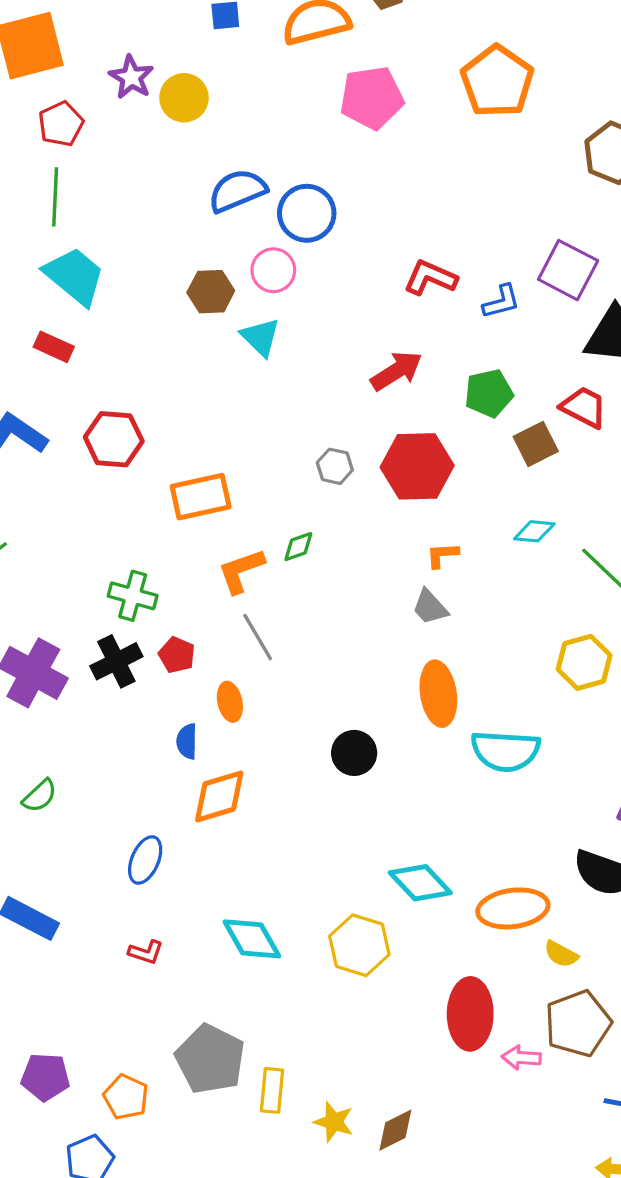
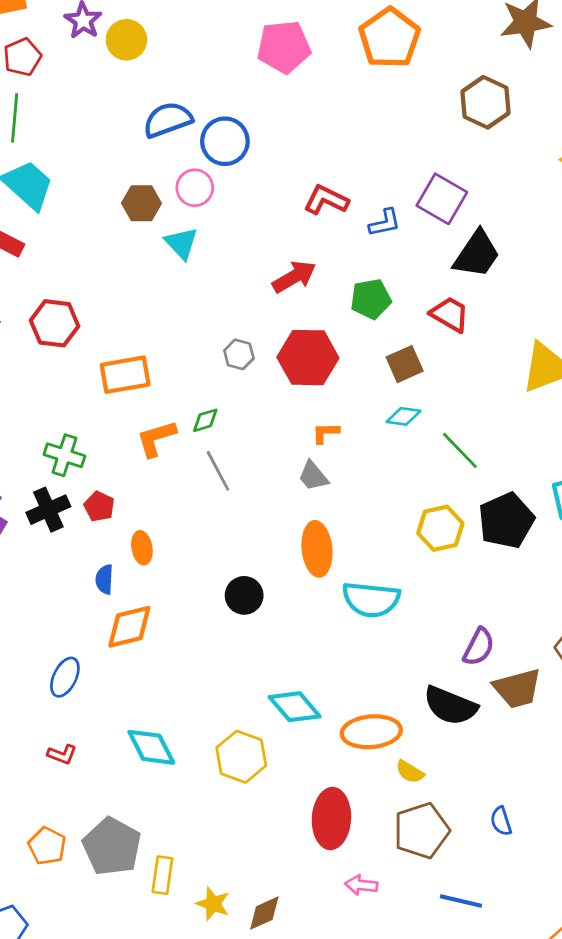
brown square: (536, 444) -> (405, 364), moved
gray line: (258, 637) -> (218, 471), moved
pink arrow: (521, 1058) -> (361, 885), moved
orange pentagon: (126, 1097) -> (47, 846), moved

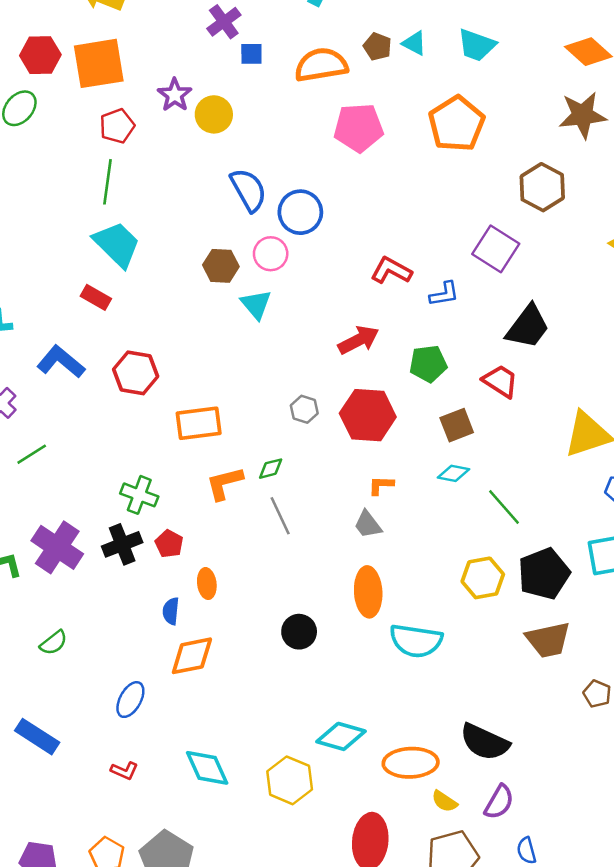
blue semicircle: (168, 120) -> (249, 190), turned 78
purple square: (442, 199) -> (496, 249), moved
purple semicircle: (479, 647) -> (499, 802), moved
brown trapezoid: (517, 688) -> (548, 640), moved
cyan diamond: (295, 707) -> (341, 736), turned -36

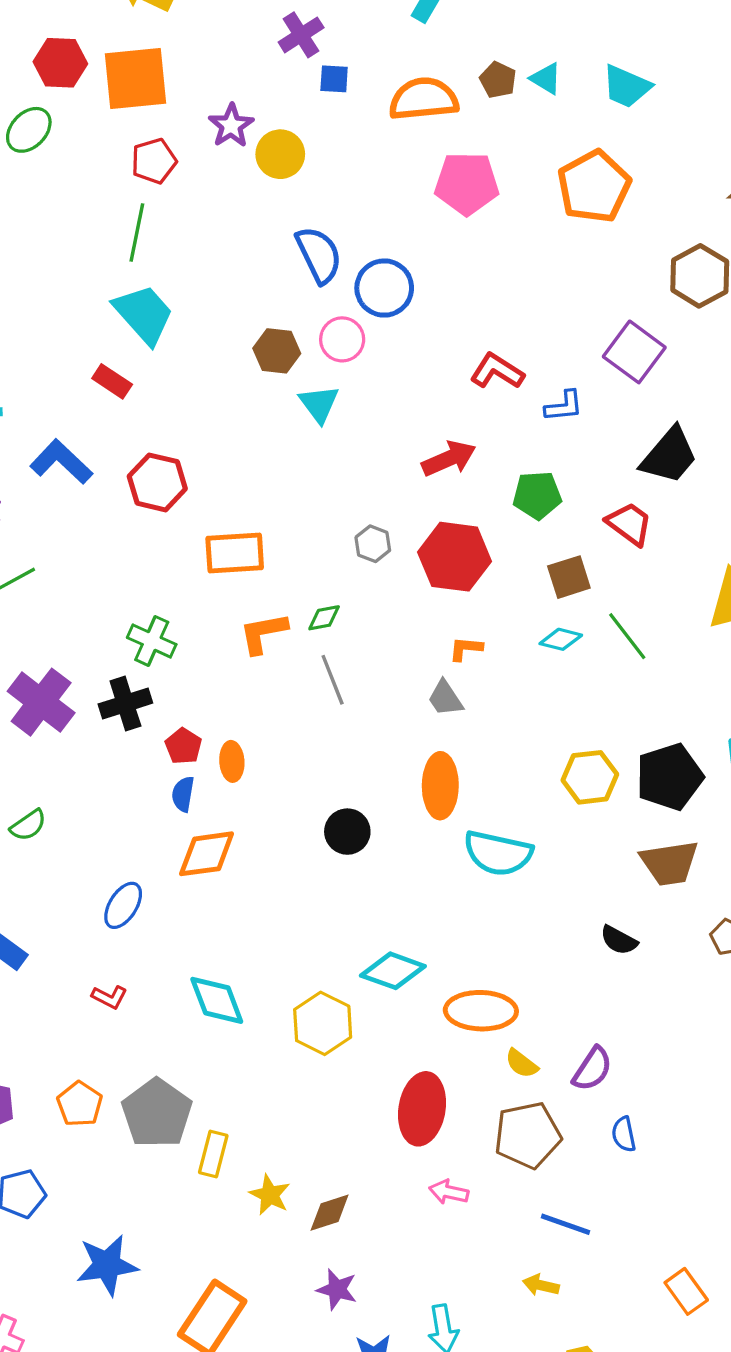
green line: (504, 507) -> (627, 636), moved
red pentagon: (169, 544) -> (183, 746), moved
black semicircle: (485, 742) -> (619, 940), moved, size x0.6

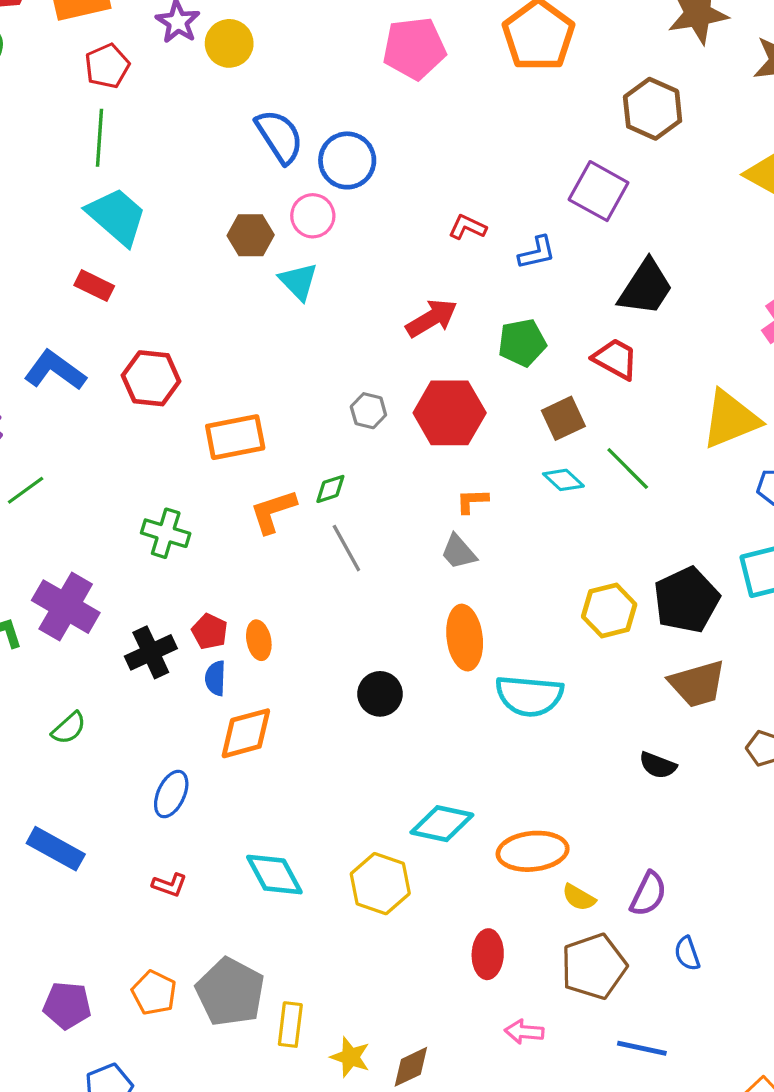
red L-shape: (497, 371) -> (467, 227), size x0.7
cyan diamond: (561, 639) -> (563, 480), turned 36
black cross: (125, 704) -> (151, 652), moved
red ellipse: (422, 1109) -> (488, 954), size x0.7

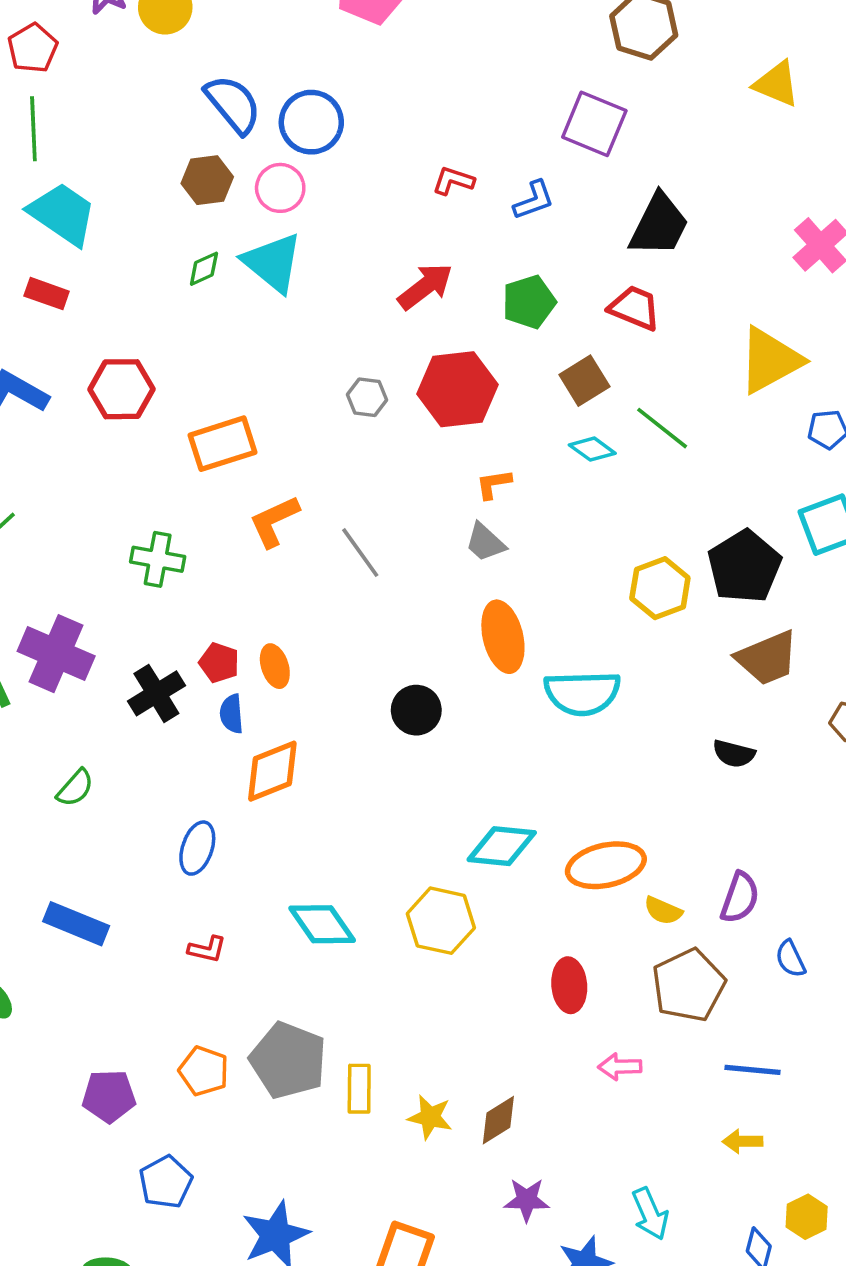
brown hexagon: (251, 235) -> (207, 180), moved
cyan triangle: (298, 281) -> (273, 263), size x1.4
green diamond: (330, 489) -> (204, 269), moved

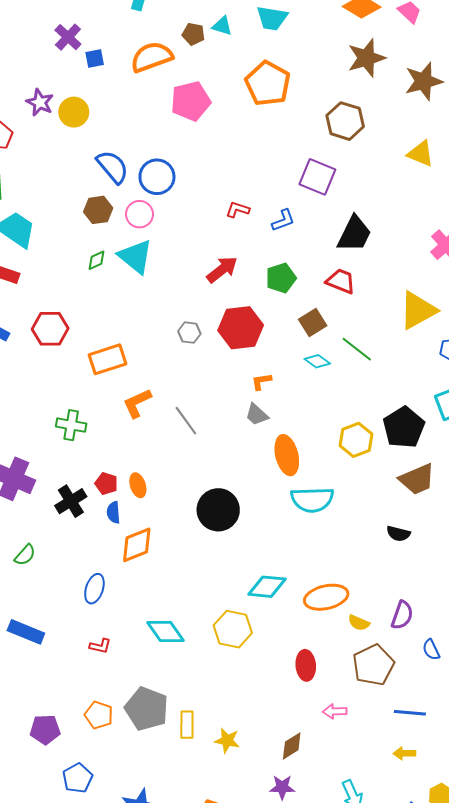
orange ellipse: (503, 637) -> (287, 455), moved
black circle: (416, 710) -> (218, 510), size x1.5
brown diamond: (498, 1120) -> (292, 746), moved

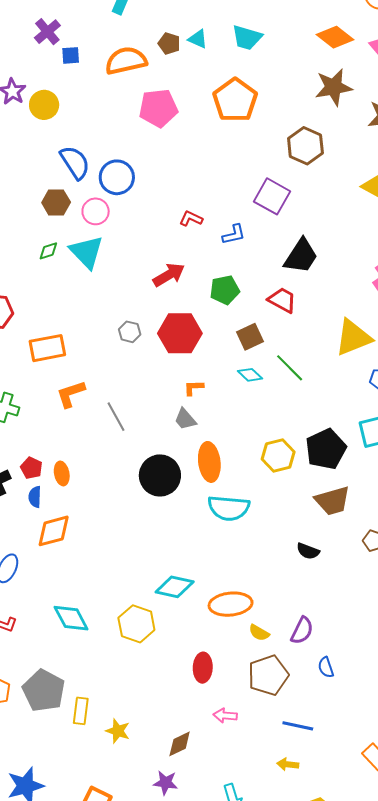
black circle: (218, 510) -> (160, 475), moved

